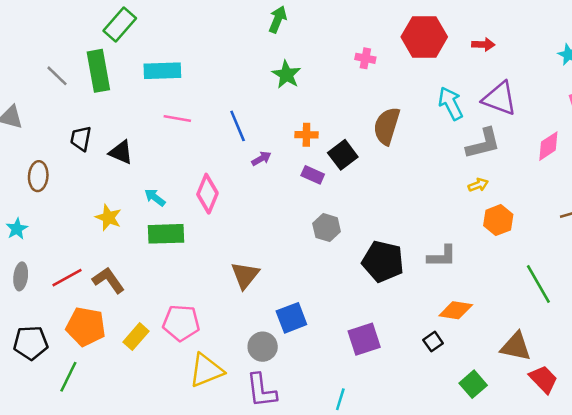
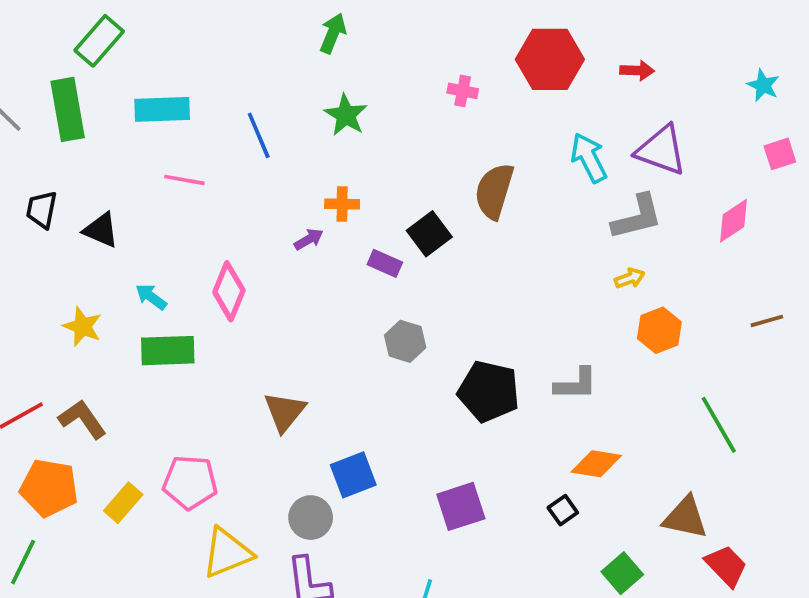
blue line: (238, 126) -> (259, 135), moved
orange cross: (306, 135) -> (342, 204), moved

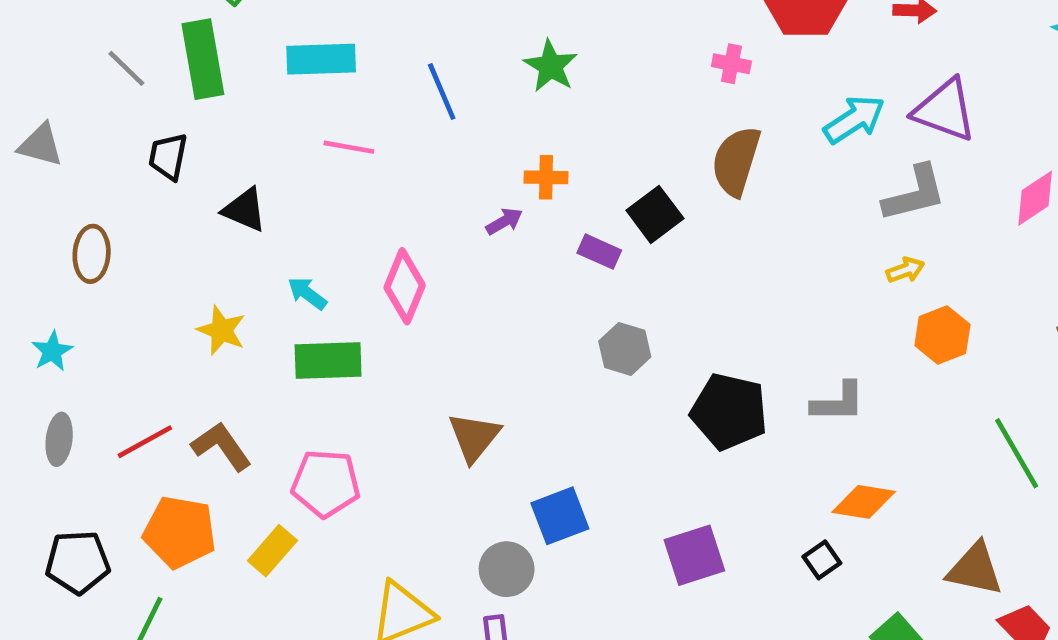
pink cross: (463, 91) -> (731, 64), moved
cyan arrow: (589, 158) -> (854, 119), turned 84
black trapezoid: (42, 210) -> (168, 156), moved
pink pentagon: (190, 482) -> (326, 483), moved

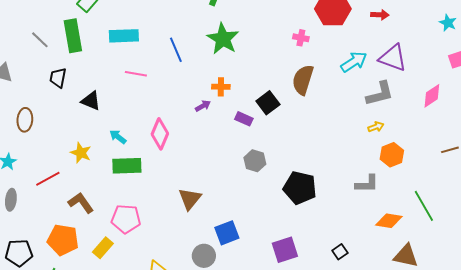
green star: (551, 66) -> (223, 39), size x1.4
gray L-shape: (838, 402) -> (367, 184), moved
red line: (145, 442) -> (48, 179), moved
orange diamond: (864, 502) -> (389, 221), moved

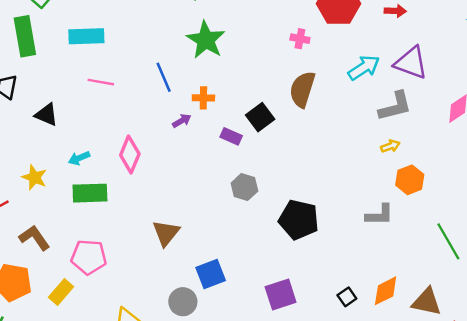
blue line: (176, 50) -> (164, 77), moved
cyan arrow: (118, 137) -> (79, 158), turned -60
orange diamond: (389, 221) -> (386, 291), moved, turned -36

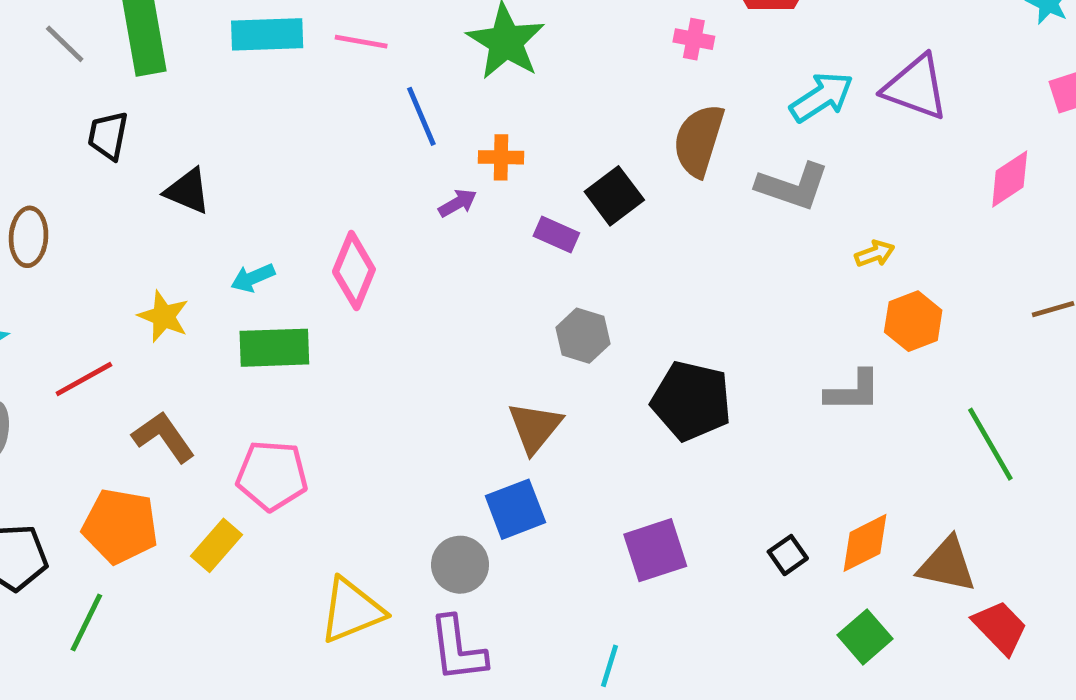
pink line: (101, 82) -> (361, 42), moved
gray L-shape: (395, 106) -> (793, 186), moved, turned 33
brown triangle: (166, 233) -> (535, 427), moved

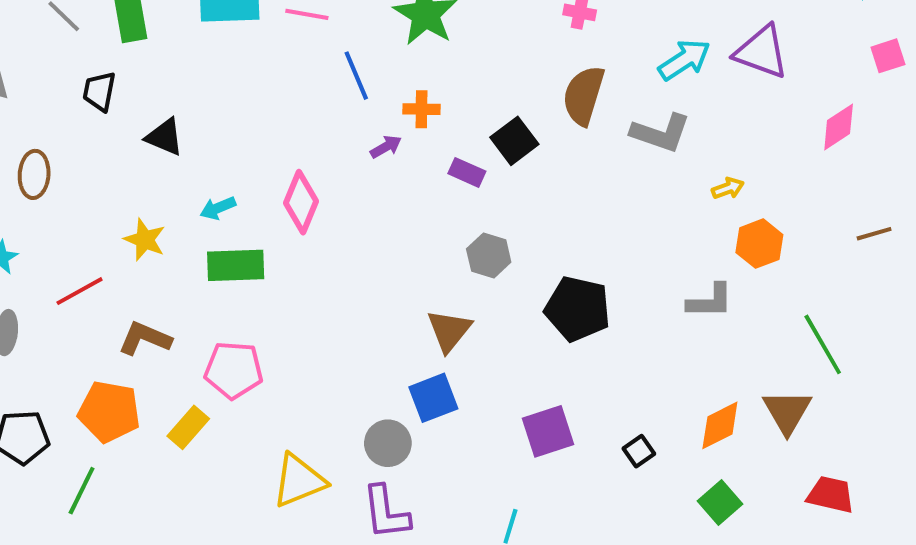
brown L-shape: (164, 437) -> (145, 338), turned -32
black square: (788, 555) -> (639, 451), moved
brown triangle: (947, 565) -> (787, 412), moved, turned 48
red trapezoid: (1000, 627) -> (831, 495), turned -33

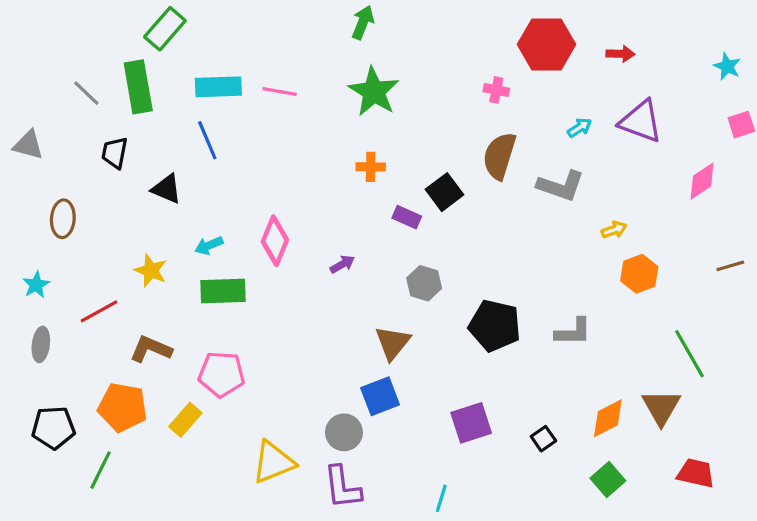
cyan arrow: (684, 60) -> (580, 128), size x0.6
blue line: (356, 76) -> (207, 140), moved
purple arrow: (386, 147) -> (342, 264), moved
gray L-shape: (710, 301) -> (573, 332), moved

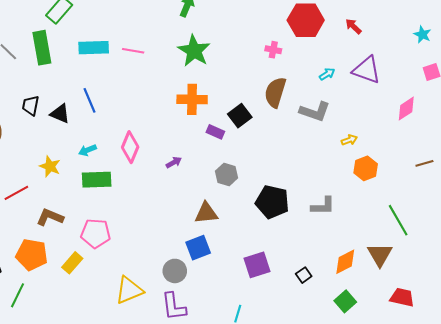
red arrow: (620, 54) -> (353, 26), turned -138
blue line: (207, 140) -> (90, 100), moved
black trapezoid: (115, 153) -> (31, 106), moved
orange cross: (371, 167) -> (192, 99), size x1.6
brown triangle: (393, 343) -> (206, 213), turned 45

